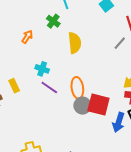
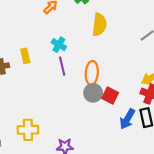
purple line: (49, 88) -> (62, 66), turned 30
red square: (98, 105) -> (110, 96), size x0.7

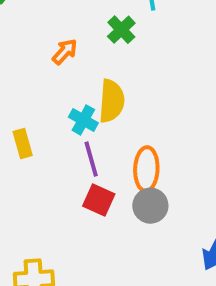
yellow semicircle: (99, 25) -> (112, 101), moved
red square: (110, 96) -> (99, 200), moved

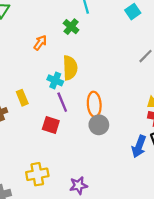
red square: (99, 200) -> (51, 125), moved

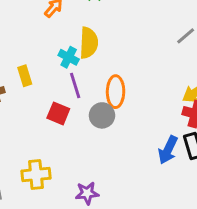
gray circle: (99, 125) -> (102, 115), moved

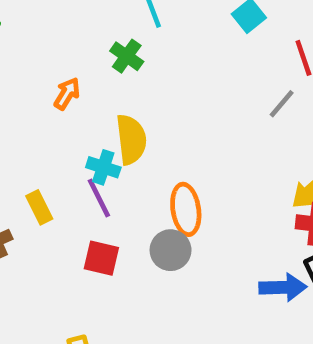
purple line: (75, 86) -> (99, 198), moved
blue arrow: (168, 150) -> (283, 287), turned -108

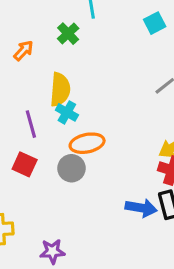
cyan cross: (103, 167) -> (67, 112), moved
orange ellipse: (186, 209) -> (87, 143), turned 76

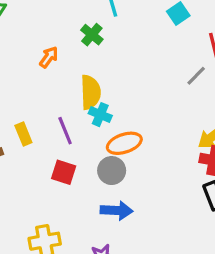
blue arrow: (141, 208) -> (117, 211), moved

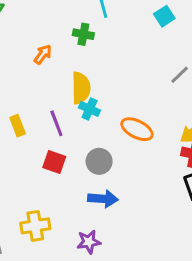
green cross: (92, 35) -> (83, 34), turned -30
orange ellipse: (124, 143) -> (137, 129), moved, turned 44

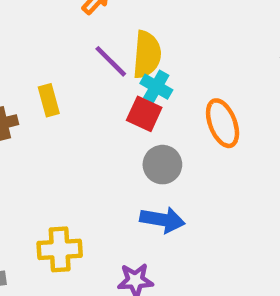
purple line: (56, 123) -> (111, 61), moved, turned -30
orange ellipse: (137, 129) -> (223, 123), turned 36
red square: (54, 162) -> (144, 114), moved

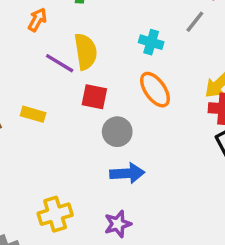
cyan cross: (156, 87) -> (151, 42), moved
yellow rectangle: (49, 100) -> (33, 114), moved, turned -45

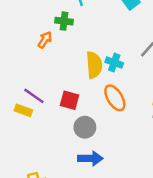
orange arrow: (37, 20) -> (45, 40), moved
yellow semicircle: (86, 52) -> (94, 65), moved
purple line: (60, 63) -> (34, 96), moved

